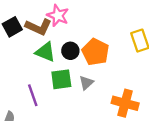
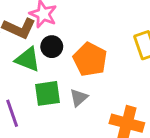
black circle: (70, 51) -> (52, 47), moved

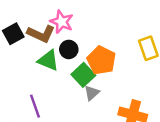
green square: (48, 93) -> (83, 75), moved, turned -35

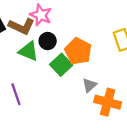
gray triangle: (92, 93) -> (89, 85), moved

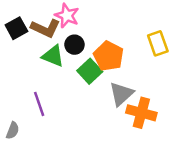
gray triangle: (89, 85) -> (121, 94), size x1.5

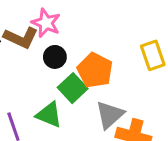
green triangle: (53, 56) -> (49, 115), moved

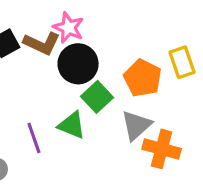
black circle: (55, 57) -> (78, 64), size x1.6
orange pentagon: (95, 70) -> (143, 78), moved

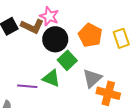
orange pentagon: (143, 78) -> (90, 35), moved
purple line: (34, 138) -> (27, 86), turned -66

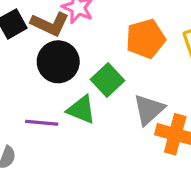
orange pentagon: (90, 35) -> (146, 39), turned 30
black circle: (55, 39) -> (58, 62), moved

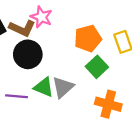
green square: (108, 80) -> (97, 67), moved
gray triangle: (149, 110) -> (63, 87), moved

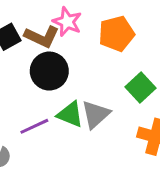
orange pentagon: (88, 38) -> (117, 34), moved
purple line: (16, 96) -> (34, 126), turned -30

